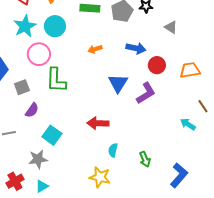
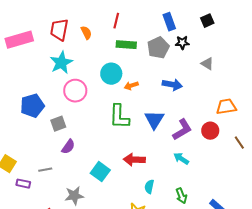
cyan circle: (55, 26) -> (111, 74), moved
red circle: (157, 65) -> (210, 131), moved
green L-shape: (56, 80) -> (119, 117), moved
cyan arrow: (188, 124) -> (181, 159), moved
cyan square: (52, 135) -> (100, 172), moved

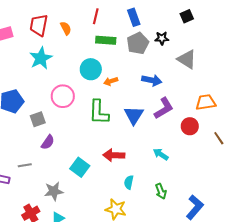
blue rectangle: (169, 22) -> (134, 17), moved
gray triangle: (207, 64) -> (187, 59), size x1.5
pink circle: (75, 91) -> (63, 96), moved
purple L-shape: (182, 130) -> (164, 108), moved

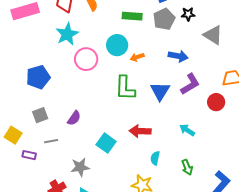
pink circle: (63, 96) -> (86, 59), moved
gray square: (38, 119) -> (40, 115), moved

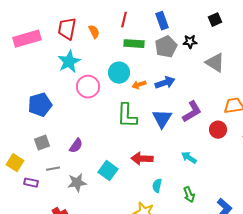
blue arrow: (178, 56) -> (165, 83), moved, turned -30
gray star: (80, 167) -> (77, 183), moved

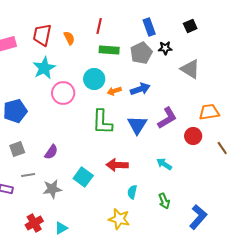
blue rectangle: (162, 21) -> (149, 27), moved

